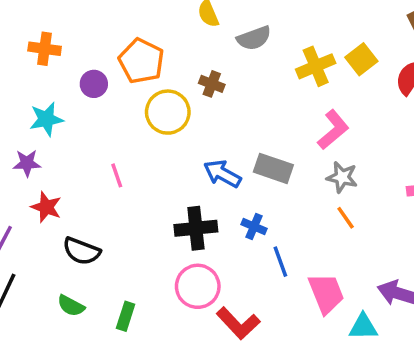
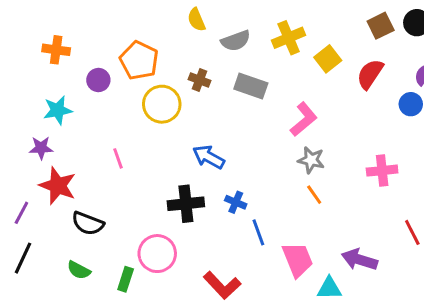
yellow cross: (316, 66) -> (289, 38), moved
gray rectangle: (273, 168) -> (251, 86), moved
red star: (46, 207) -> (58, 186), size x1.4
pink circle: (198, 286) -> (157, 254), moved

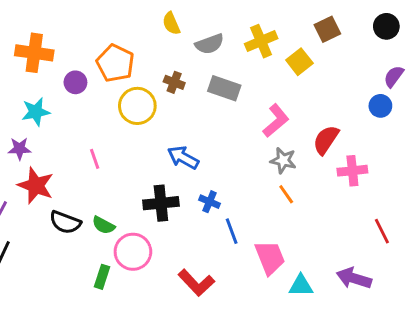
brown square: (381, 26) -> (327, 29), moved
orange cross: (56, 50) -> (34, 53), size x1.4
red semicircle: (370, 74) -> (326, 140), moved
purple arrow: (359, 260) -> (354, 278), moved
green semicircle: (79, 270) -> (103, 225), moved

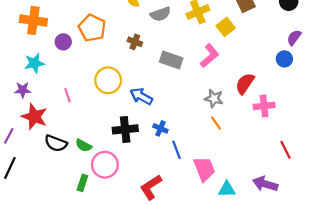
gray rectangle: (224, 88) -> (171, 60), moved
yellow circle: (137, 106) -> (108, 80), moved
pink L-shape: (276, 121) -> (210, 56), moved
pink line: (95, 159) -> (68, 95), moved
red L-shape: (196, 283) -> (151, 187), turned 100

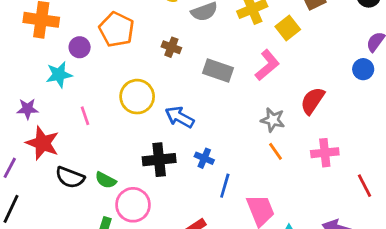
cyan star: (34, 63) -> (59, 75), moved
pink cross: (264, 106) -> (325, 153), moved
blue line: (176, 150) -> (225, 186), turned 36

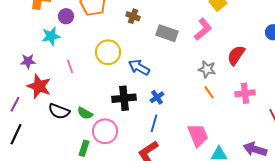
blue cross: (204, 158) -> (157, 97), turned 32
blue line: (225, 186) -> (154, 123), moved

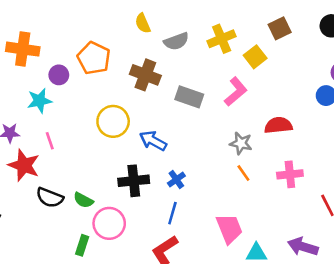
brown cross: (133, 16) -> (145, 75), size x1.6
red semicircle: (236, 55) -> (278, 125), turned 50
pink line: (70, 66) -> (50, 141), moved

